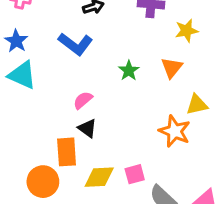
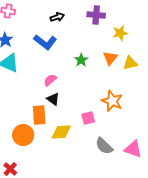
yellow triangle: (197, 105) -> (130, 63), moved
pink square: (135, 174) -> (88, 118), moved

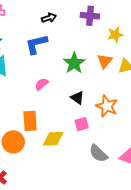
blue L-shape: (45, 42) -> (36, 44), turned 130
green star: (81, 60) -> (74, 63), size x1.5
black triangle: (53, 99) -> (77, 98), moved

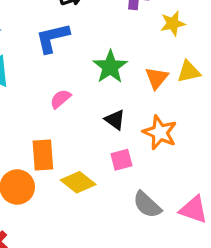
orange triangle: (105, 61) -> (157, 78), moved
yellow diamond: (53, 139) -> (78, 182), turned 40

